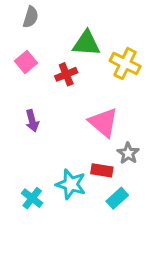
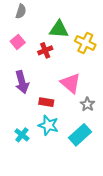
purple arrow: (32, 121) -> (22, 82), size x1.5
red rectangle: (102, 170) -> (46, 102), moved
cyan rectangle: (117, 198) -> (80, 135), size x1.5

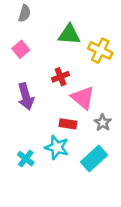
red cross: (45, 50) -> (60, 77), moved
red rectangle: (46, 102) -> (68, 124), moved

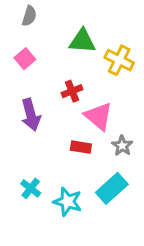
cyan star: (57, 147) -> (68, 202), moved

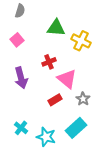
red rectangle: (81, 147) -> (55, 100), turned -40

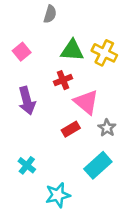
gray semicircle: (20, 11) -> (50, 14), moved
green triangle: (56, 28) -> (72, 50), moved
cyan star: (46, 137) -> (58, 195), moved, turned -30

